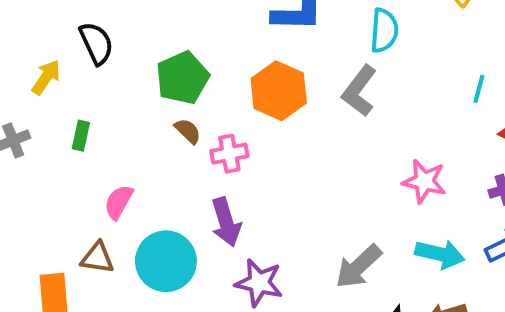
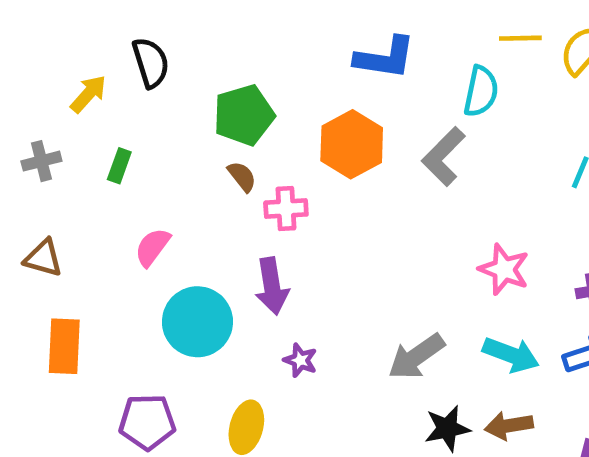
brown triangle: (97, 258) -> (43, 258), moved
purple star: (259, 283) -> (300, 360), size x0.6

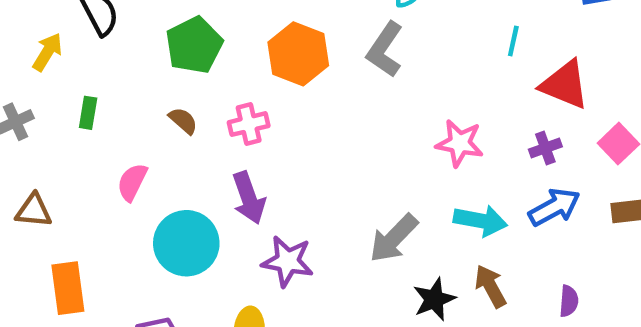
brown semicircle: (242, 176) -> (183, 121), moved
purple star: (300, 360) -> (287, 261), size x1.6
brown arrow: (509, 426) -> (490, 286), turned 81

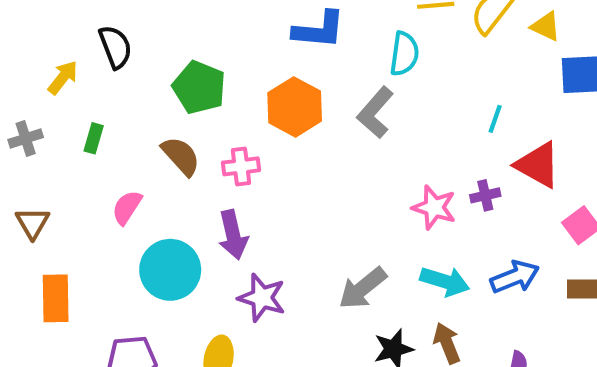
green pentagon: (194, 45) -> (199, 87), turned -30
brown semicircle: (183, 121) -> (181, 156), size x1.5
purple cross: (545, 148) -> (485, 195), moved
brown triangle: (34, 211) -> (33, 223), turned 48

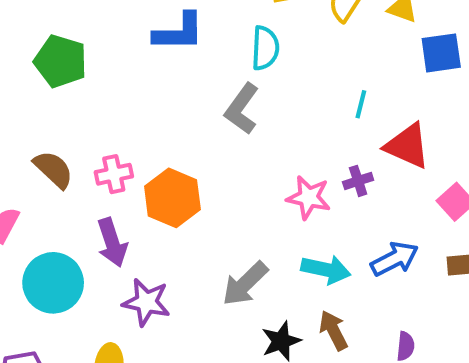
green pentagon: (199, 87) -> (61, 61), moved
orange hexagon: (295, 107) -> (172, 198), moved

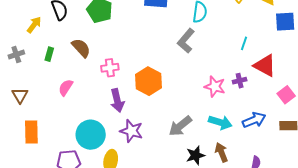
brown semicircle: (53, 169) -> (81, 48), moved
pink cross: (114, 174) -> (110, 68), moved
cyan circle: (53, 283) -> (91, 135), moved

